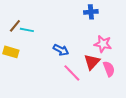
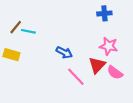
blue cross: (91, 12) -> (104, 13), moved
pink semicircle: (109, 69) -> (115, 73), turned 147

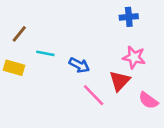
cyan line: (28, 31) -> (45, 53), moved
pink semicircle: (115, 73) -> (148, 100), moved

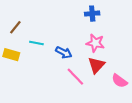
blue cross: (129, 17) -> (92, 14), moved
pink star: (134, 57) -> (95, 43), moved

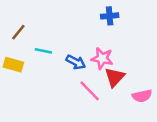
pink star: (95, 43) -> (102, 58), moved
pink semicircle: (120, 81) -> (142, 96), turned -49

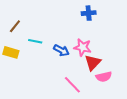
pink line: (90, 91) -> (72, 85), moved
pink semicircle: (142, 96) -> (104, 77), moved

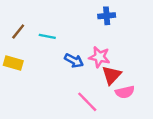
cyan line: (35, 41) -> (47, 36), moved

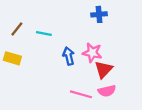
blue arrow: (74, 61) -> (69, 56), turned -132
pink semicircle: (125, 92) -> (107, 91), moved
pink line: (87, 102) -> (81, 94), turned -30

